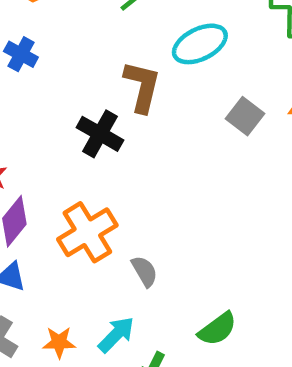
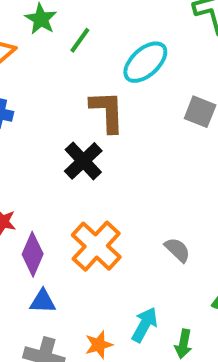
black cross: (100, 134) -> (83, 161), turned 33
gray semicircle: (144, 271) -> (177, 250), moved

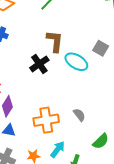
cyan ellipse: (145, 62) -> (76, 62), moved, turned 65
orange cross: (96, 246) -> (46, 120), moved, turned 30

